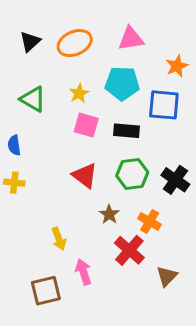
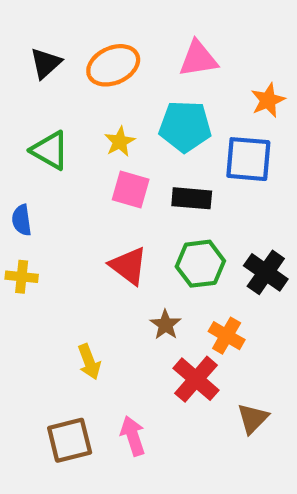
pink arrow: (83, 272) -> (133, 436), moved

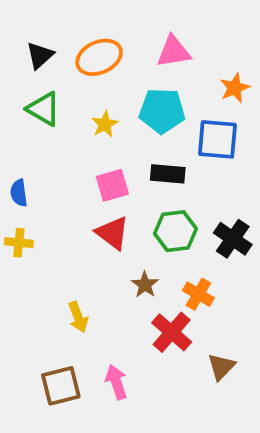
green triangle: (50, 150) -> (44, 109), moved
pink square: (131, 190) -> (112, 185), moved, turned -32

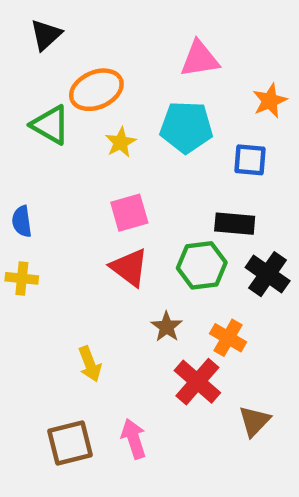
black triangle: (40, 55) -> (46, 35), moved
orange ellipse: (99, 57) -> (96, 90), moved
blue square: (217, 139) -> (250, 160), size x0.7
black rectangle: (168, 174) -> (235, 224), moved

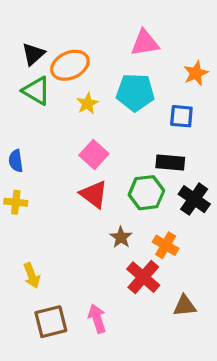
black triangle: (46, 35) -> (33, 54), moved
pink square: (129, 213) -> (94, 154), turned -32
yellow arrow: (90, 364) -> (32, 276), moved
brown triangle: (254, 421) -> (185, 306), turned 40

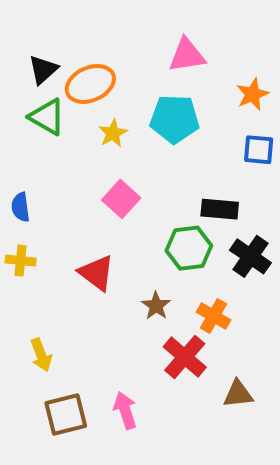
blue square: (181, 116) -> (259, 150), moved
red triangle: (94, 194) -> (96, 273), moved

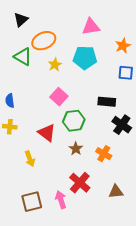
black triangle: (43, 70) -> (21, 20), moved
green hexagon: (189, 248) -> (74, 121), moved
yellow arrow: (41, 355) -> (30, 159), moved
red cross: (185, 357) -> (80, 183), moved

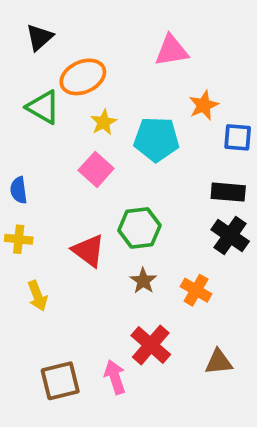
orange star: (123, 46) -> (204, 105), moved
cyan pentagon: (85, 58) -> (156, 139), moved
pink square: (59, 97) -> (96, 169), moved
black rectangle: (107, 102) -> (228, 192), moved
yellow arrow: (30, 159) -> (38, 296), moved

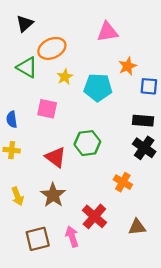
pink square: (96, 169) -> (47, 109), moved, turned -30
brown star: (143, 281) -> (53, 195), moved, size x1.5
yellow arrow: (38, 296) -> (18, 196), moved

